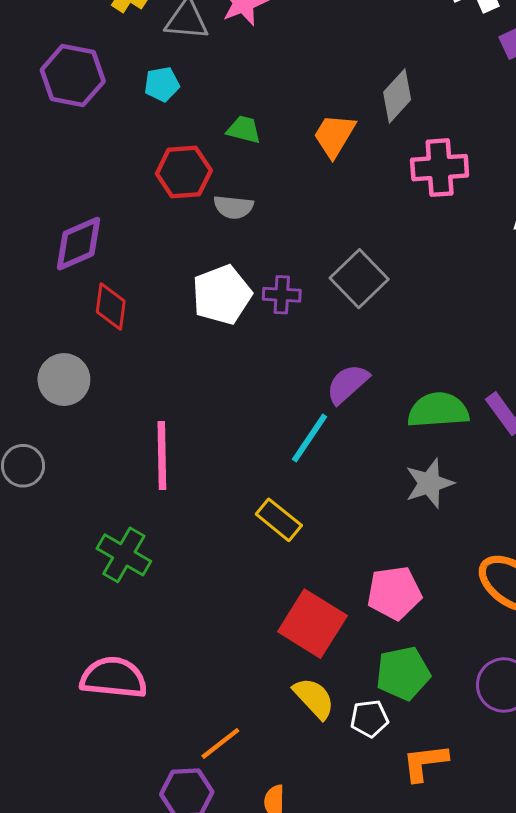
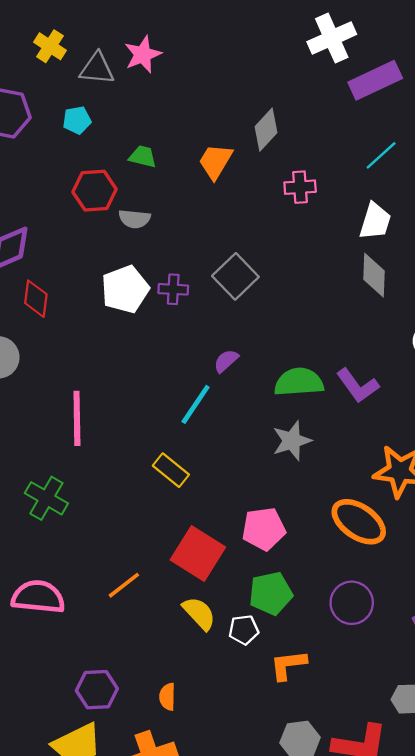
pink cross: (440, 168) -> (300, 187), size x0.7
purple semicircle: (347, 384) -> (226, 361), size x0.7
orange line: (220, 743) -> (124, 585), moved

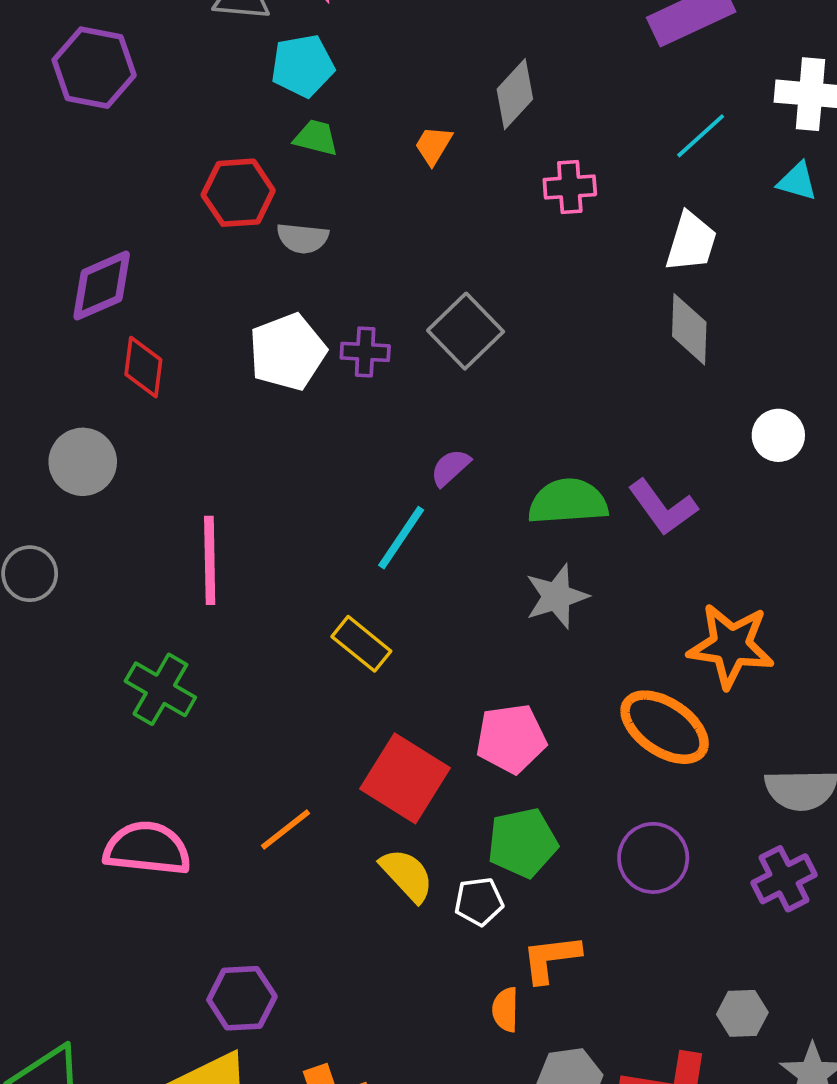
cyan pentagon: (77, 120) -> (303, 66), moved, size x1.4
orange trapezoid: (215, 161) -> (433, 145), size x0.7
orange semicircle: (167, 697) -> (505, 1010), moved

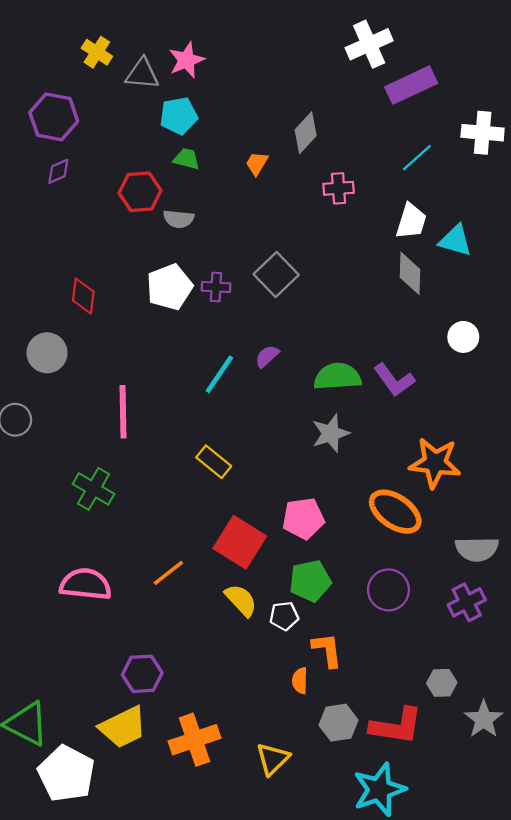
cyan triangle: (797, 181) -> (455, 240), moved, size x1.4
purple diamond: (102, 286) -> (58, 171), moved, size x0.6
cyan line: (401, 538) -> (219, 374), moved
orange L-shape: (551, 958) -> (327, 650), turned 90

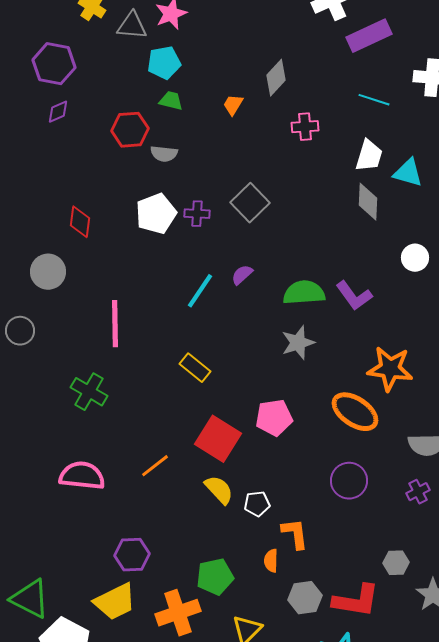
cyan line: (417, 158) -> (374, 100), turned 60
green pentagon: (310, 581) -> (215, 577), moved
purple cross: (467, 602) -> (418, 492), size x0.7

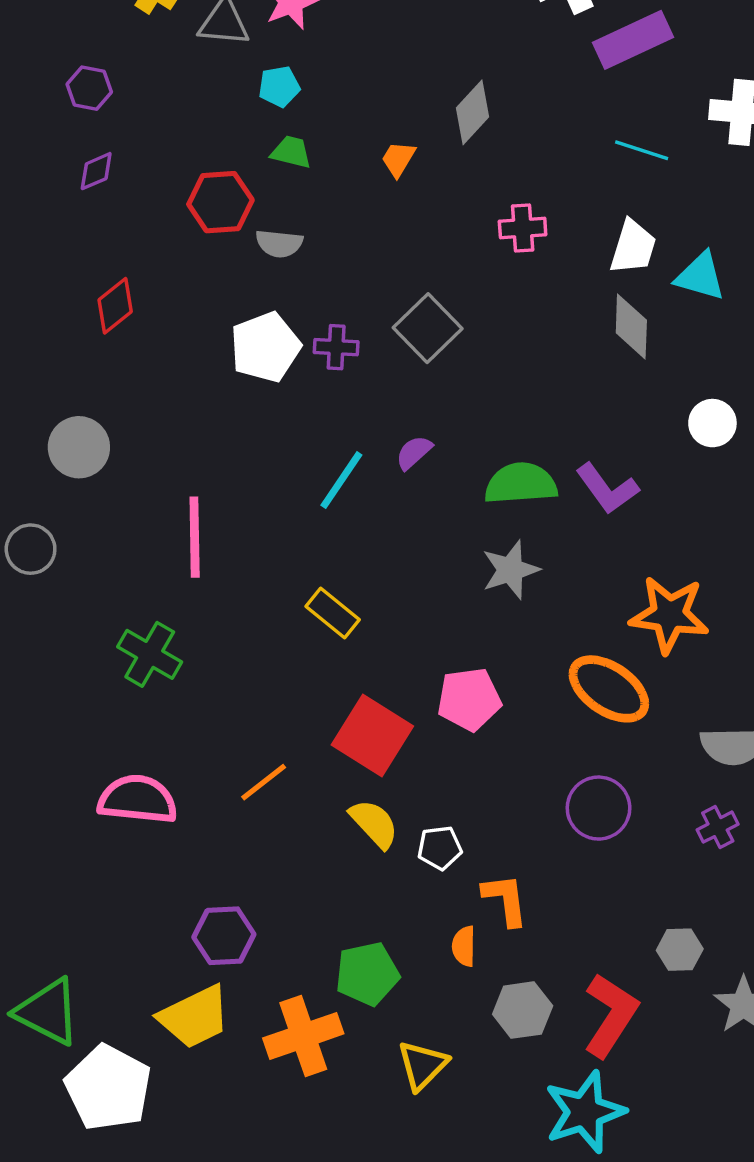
cyan pentagon: (164, 63) -> (279, 86), size x0.7
purple hexagon: (54, 64) -> (89, 88), size x0.6
pink cross: (305, 127) -> (523, 228), moved
red diamond: (80, 222) -> (115, 306), moved, turned 44
red L-shape: (356, 601) -> (611, 1015), turned -66

